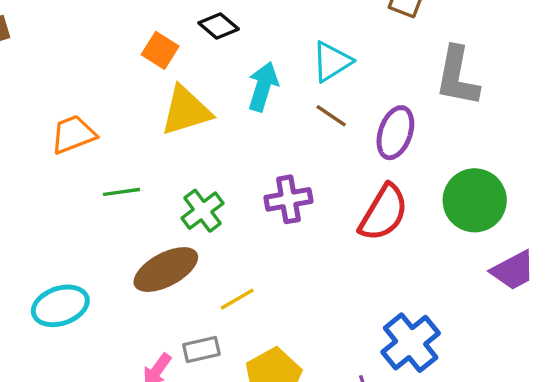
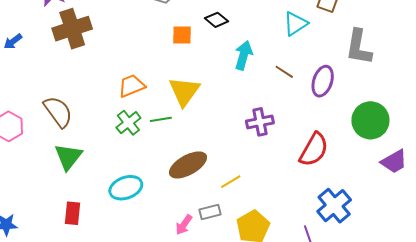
orange square: (160, 50) -> (182, 35), turned -30
cyan triangle: (332, 62) -> (295, 24), moved
yellow triangle: (186, 111) -> (184, 91), moved, turned -36
green cross: (203, 211) -> (128, 123), moved
red semicircle: (384, 213) -> (314, 150), moved

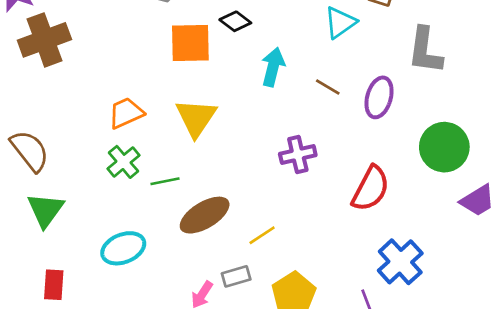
orange square: (182, 35) -> (190, 43), size x1.6
green line: (161, 119) -> (165, 181), moved

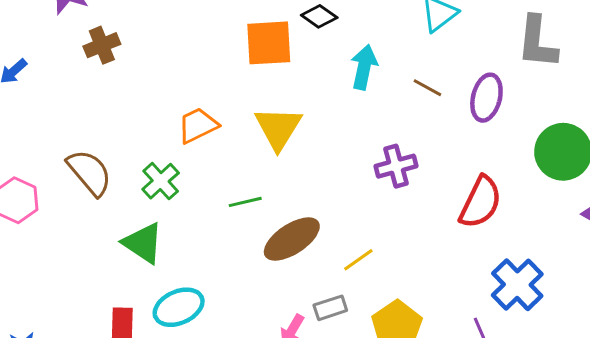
brown cross: (44, 40) -> (102, 45), size x0.6
green cross: (123, 162) -> (161, 181), moved
green triangle: (45, 210) -> (143, 243), moved, turned -30
cyan ellipse: (123, 248) -> (179, 307), moved

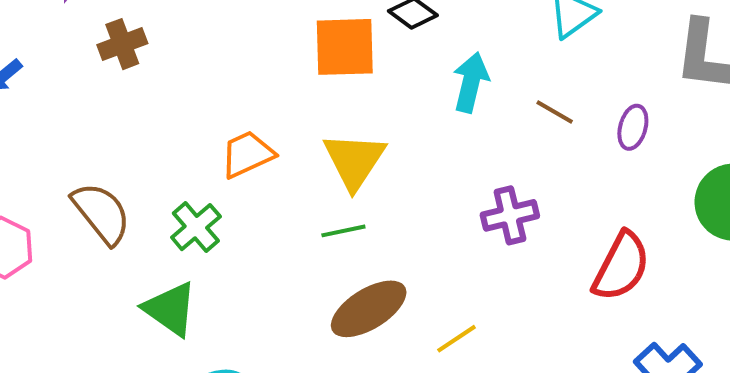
purple ellipse: (486, 98) -> (633, 127), size x0.7
green line: (245, 202) -> (343, 231), moved

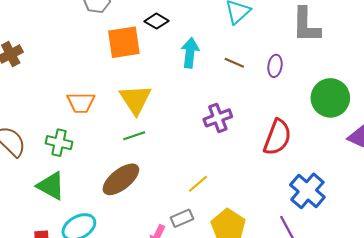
orange trapezoid: (247, 154) -> (81, 103), turned -148
green cross: (196, 227) -> (59, 143), turned -30
brown ellipse: (369, 309) -> (121, 179), moved

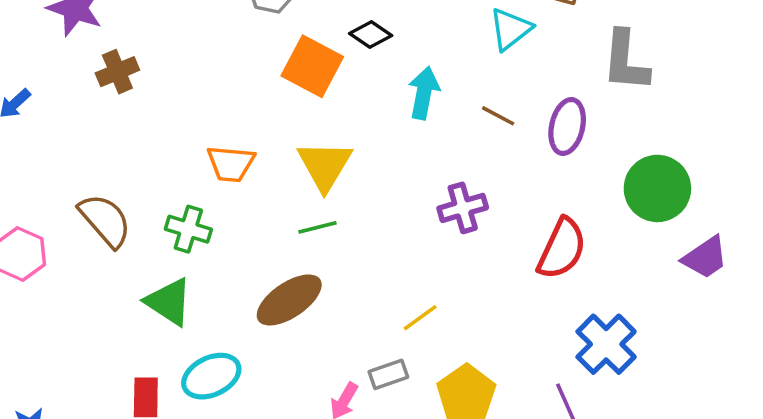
orange square: (124, 42) -> (312, 66), turned 32
purple ellipse: (275, 66) -> (567, 126), size x1.4

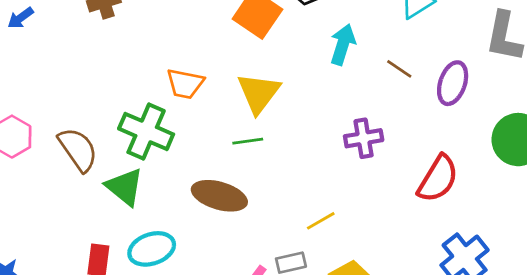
brown semicircle: (105, 220) -> (78, 149), moved
green cross: (188, 229) -> (146, 131), size x1.5
brown ellipse: (289, 300) -> (219, 196), turned 44

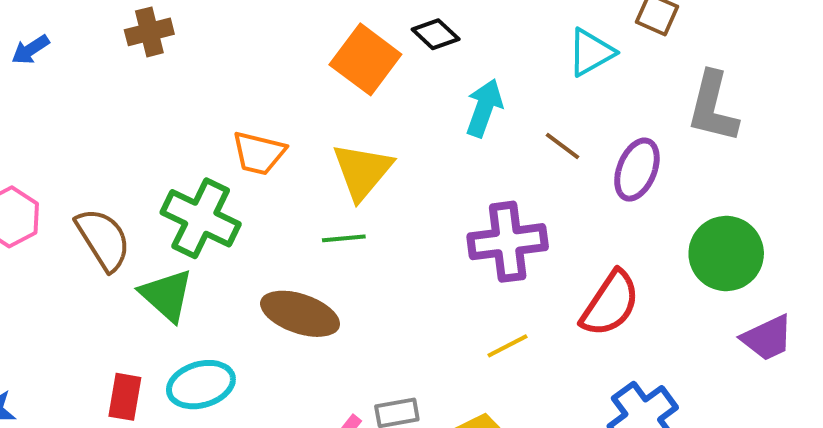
purple cross: (364, 138) -> (508, 242), size x1.4
yellow line: (321, 221) -> (507, 346), moved

